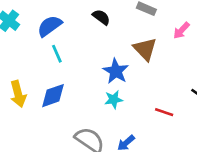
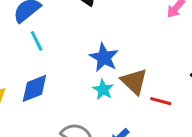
brown triangle: (145, 49) -> (134, 81), moved
cyan star: (114, 99) -> (103, 90), turned -30

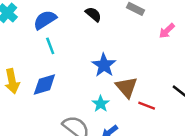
cyan star: (103, 90) -> (101, 104), moved

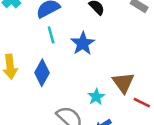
blue star: (104, 65) -> (83, 43), moved
blue diamond: (44, 85) -> (42, 73), turned -50

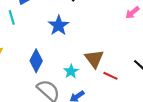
cyan line: (51, 35) -> (12, 17), moved
blue diamond: (42, 73) -> (36, 61), moved

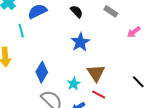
blue star: (59, 25) -> (80, 42), moved
red line: (110, 76) -> (99, 94), moved

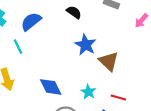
blue diamond: (42, 72) -> (51, 87), turned -45
brown triangle: (96, 73) -> (109, 61), moved

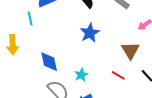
brown triangle: (109, 61) -> (130, 50), moved
red line: (118, 98) -> (118, 75), moved

